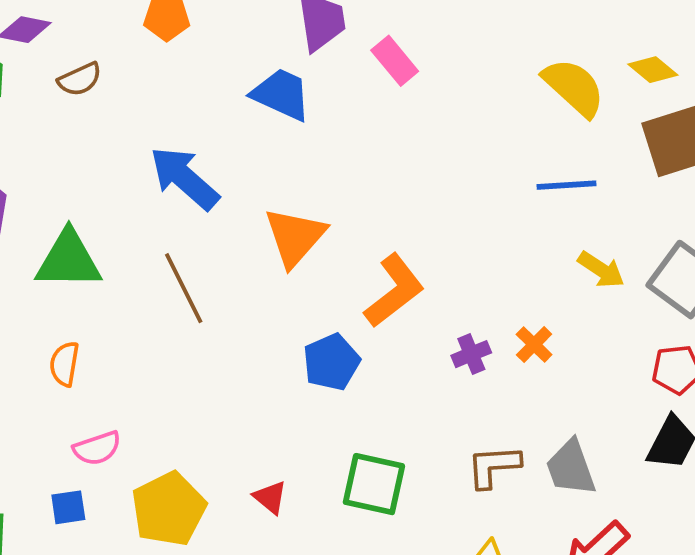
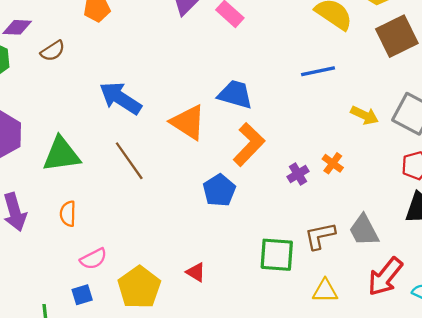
blue trapezoid: (281, 94) -> (235, 94), moved
blue line: (567, 185) -> (318, 71), moved
orange triangle: (295, 237) -> (188, 122), turned -30
green square: (374, 484) -> (277, 255), moved

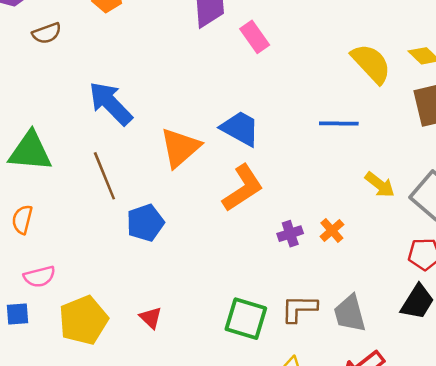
orange triangle: (188, 122) -> (180, 148), turned 33
blue pentagon: (219, 190) -> (145, 223), moved

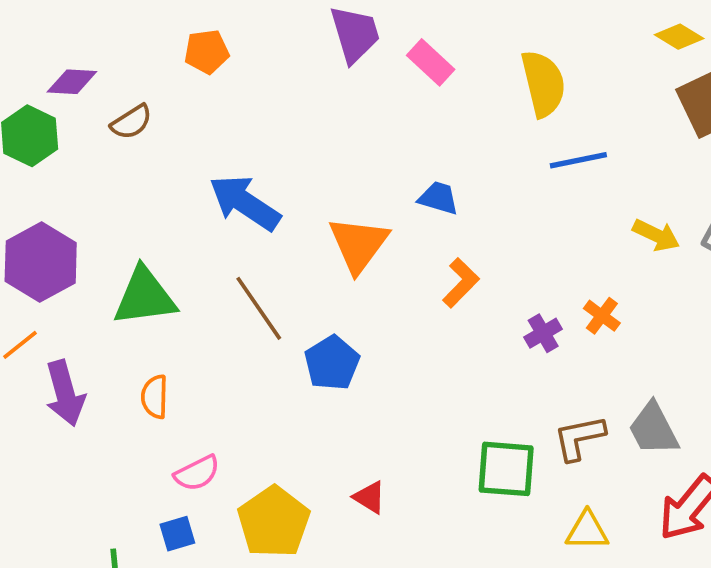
yellow semicircle: (371, 63) -> (543, 84), moved, turned 42
blue trapezoid: (240, 128) -> (438, 198), size x0.7
orange L-shape: (243, 188) -> (461, 283), size x0.7

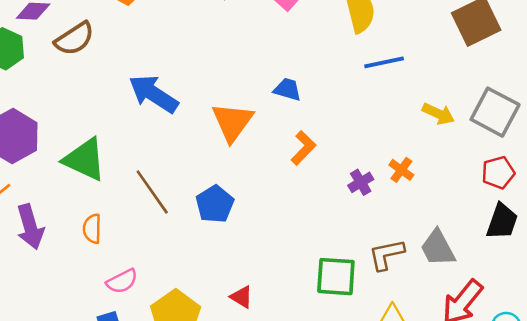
brown semicircle: (131, 122) -> (75, 39), size x1.4
green triangle: (145, 297) -> (85, 159), turned 33
brown line: (259, 308) -> (152, 192), moved

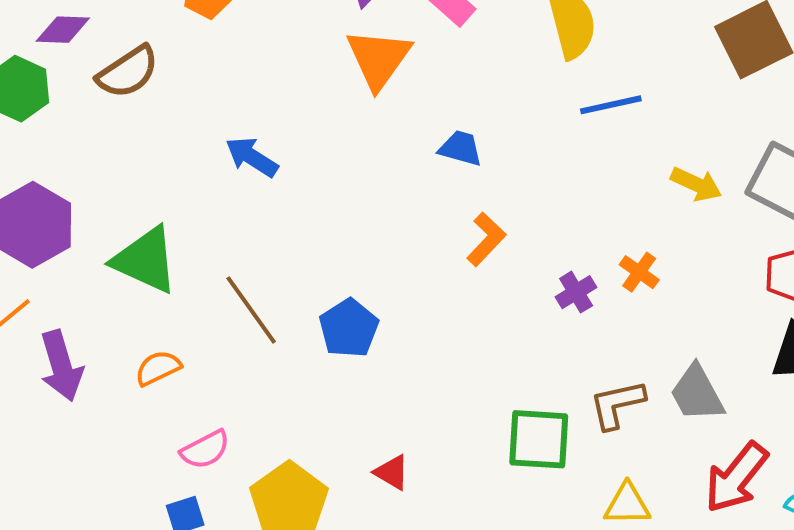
blue arrow: (154, 94) -> (252, 157), size x0.7
orange triangle: (232, 122) -> (379, 59), moved
orange semicircle: (92, 229) -> (158, 368), turned 64

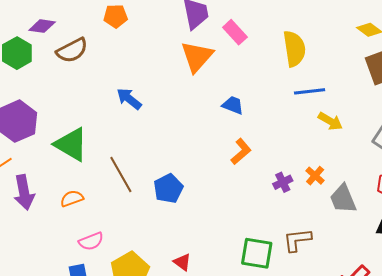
yellow arrow: (696, 184) -> (330, 121), moved
gray trapezoid: (697, 393) -> (343, 199), moved

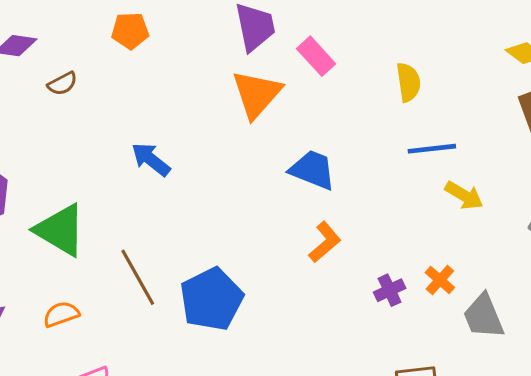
yellow semicircle: (294, 49) -> (408, 82), size x0.7
brown semicircle: (72, 50) -> (62, 84), size x0.6
blue trapezoid: (233, 105) -> (312, 170), size x1.4
blue pentagon: (168, 188) -> (211, 299), size x1.4

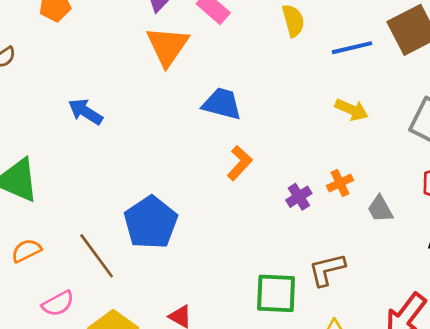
blue line: (432, 149) -> (352, 48), moved
brown line: (138, 277) -> (97, 256), moved
orange cross: (440, 280) -> (340, 183), turned 30
gray trapezoid: (483, 316) -> (380, 209), size x0.7

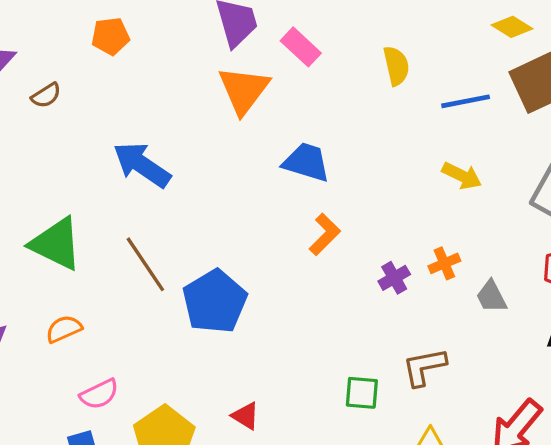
blue arrow: (85, 112) -> (142, 165), size x1.4
brown line: (97, 256) -> (145, 264), moved
green square: (276, 293) -> (362, 393), size x0.7

